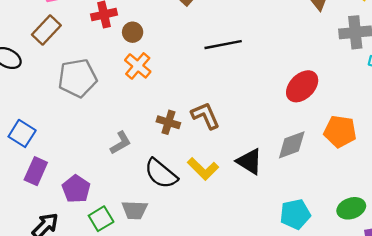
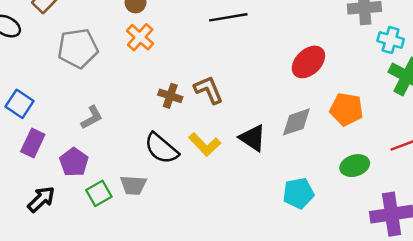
gray L-shape: (121, 143) -> (92, 118), moved
green ellipse: (351, 208) -> (355, 166), moved

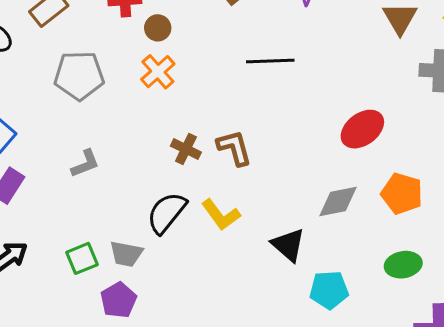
black triangle: (253, 138) -> (288, 245), moved
black semicircle: (161, 148) -> (167, 213), turned 81
purple pentagon: (74, 162) -> (118, 300), moved

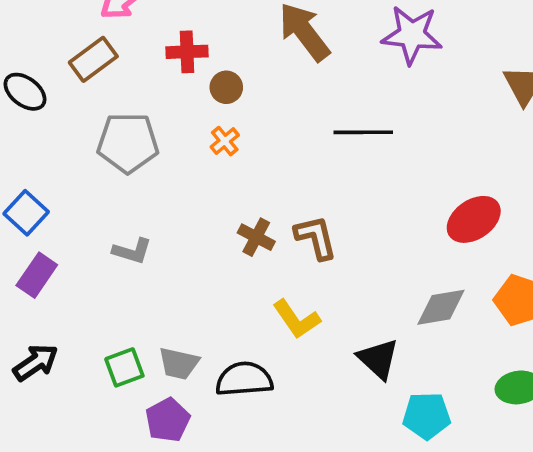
orange cross: (158, 72) -> (225, 141), size x0.7
gray L-shape: (85, 164) -> (132, 251), turned 36
black semicircle: (167, 213) -> (244, 379), moved, turned 45

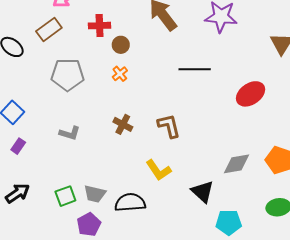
red ellipse: (474, 219) -> (251, 94), moved
brown cross: (256, 237) -> (123, 124), moved
purple rectangle: (37, 275) -> (18, 146), size x0.7

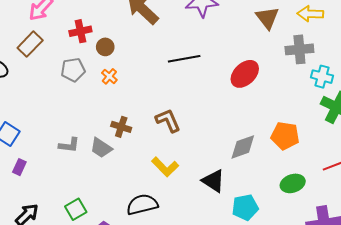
gray pentagon: (68, 75) -> (73, 70), moved, size x0.7
gray trapezoid: (95, 194) -> (101, 148), moved, turned 30

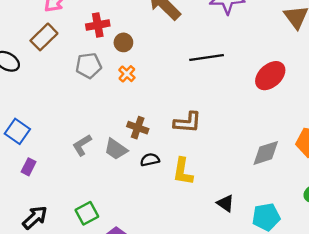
brown L-shape: (168, 120) -> (187, 122), turned 116
gray L-shape: (69, 145) -> (82, 145), turned 140
yellow L-shape: (165, 167) -> (183, 171), turned 52
black triangle: (213, 181) -> (225, 203), moved, size x0.7
black semicircle: (142, 204) -> (150, 160), moved, size x0.6

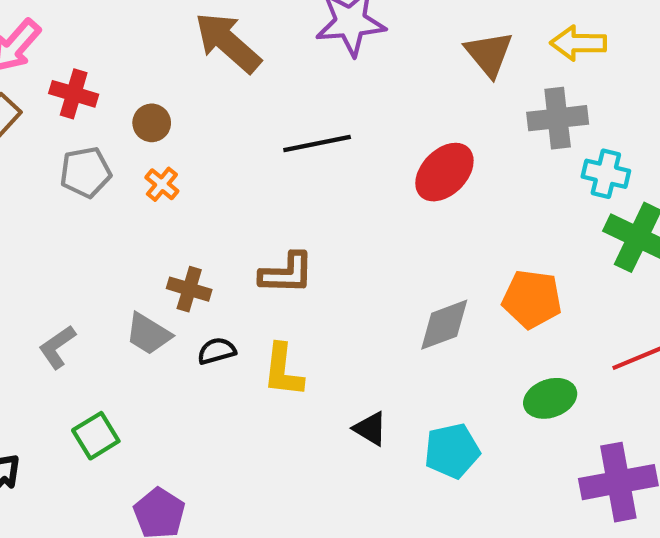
red cross: (98, 25) -> (74, 94), moved, turned 30
gray L-shape: (82, 145) -> (57, 347), moved
green square: (87, 213) -> (96, 436), moved

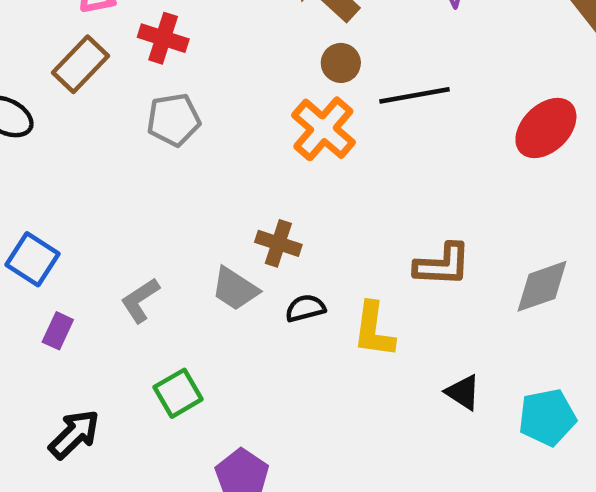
brown circle: (152, 123) -> (341, 63), moved
orange cross: (162, 184) -> (323, 129), moved, size x1.8
brown L-shape: (287, 273) -> (442, 265), moved

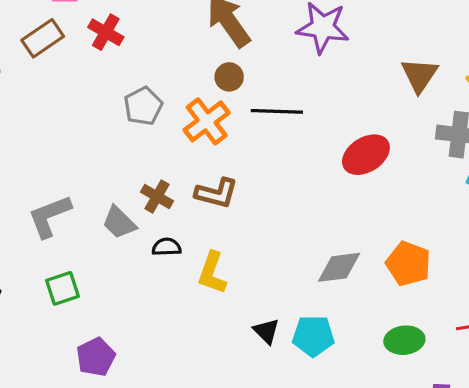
gray pentagon: (174, 120) -> (143, 106), moved, turned -30
brown L-shape: (442, 265) -> (216, 193), moved
gray L-shape: (140, 300) -> (49, 216), size x1.4
cyan pentagon: (547, 417) -> (313, 336), moved

